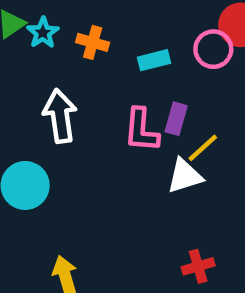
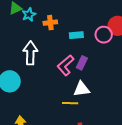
orange cross: (93, 42) -> (50, 23), turned -32
pink L-shape: (141, 130) -> (66, 65), turned 35
yellow line: (203, 148) -> (70, 103), moved, turned 35

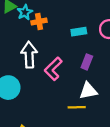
orange cross: (50, 23) -> (39, 22), moved
pink L-shape: (66, 65) -> (53, 69), moved

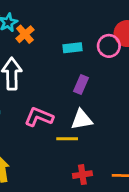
orange cross: (39, 22) -> (25, 34), turned -32
pink L-shape: (53, 69) -> (39, 117), moved, turned 65

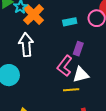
orange cross: (25, 34) -> (34, 15), size x1.5
pink L-shape: (39, 117) -> (65, 66), moved, turned -70

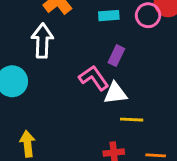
pink L-shape: (65, 66) -> (94, 78), turned 100
yellow line: (71, 90) -> (132, 120), moved

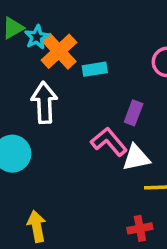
cyan rectangle: (109, 16) -> (95, 69), moved

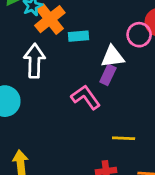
white triangle: (136, 158) -> (113, 57), moved

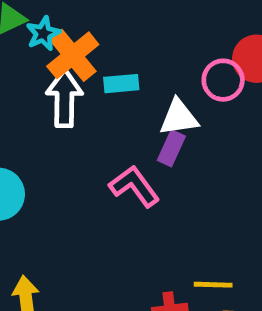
white arrow: (34, 61) -> (64, 98), moved
yellow line: (124, 138) -> (213, 285), moved

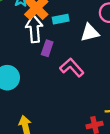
purple rectangle: (171, 148) -> (47, 48), moved

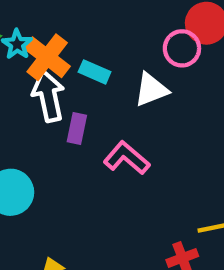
cyan rectangle: (61, 19) -> (95, 72), turned 42

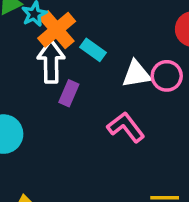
pink circle: (182, 48) -> (167, 76), moved
pink L-shape: (127, 158) -> (126, 127), moved

